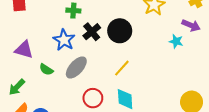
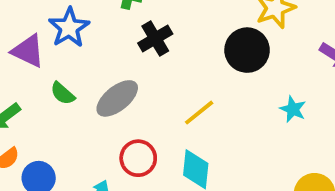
black circle: (120, 31) -> (247, 50), moved
blue star: (64, 40) -> (69, 28), moved
cyan star: (176, 41) -> (293, 109), moved

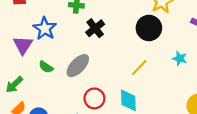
purple triangle: (28, 51) -> (23, 45), turned 45
yellow line: (199, 113) -> (139, 67), moved

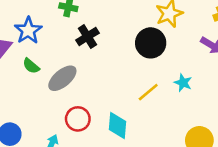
green semicircle: (46, 67) -> (31, 66), moved
yellow line: (139, 67) -> (148, 92), moved

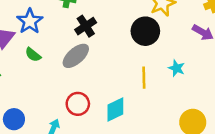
gray ellipse: (62, 78) -> (76, 56), moved
yellow line: (148, 92) -> (144, 78), turned -50
cyan diamond: (117, 126) -> (115, 110), turned 60

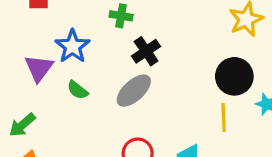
black circle: (145, 31) -> (234, 76), moved

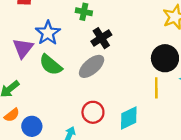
green semicircle: (78, 90) -> (51, 65), size x1.5

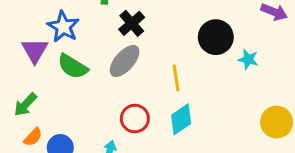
yellow line: (156, 88) -> (176, 78), moved

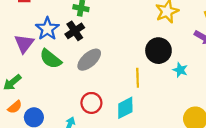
black cross: (132, 23) -> (75, 31), moved
yellow line: (176, 78) -> (138, 78), moved

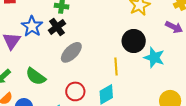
green semicircle: (51, 59) -> (36, 76), moved
cyan star: (180, 70) -> (154, 58), size x1.5

